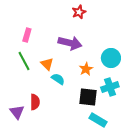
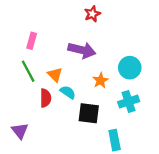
black square: (88, 97) -> (89, 113), moved
red semicircle: (35, 102) -> (46, 98), moved
cyan rectangle: (98, 120) -> (115, 140), turned 48

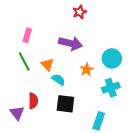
red semicircle: (46, 98) -> (33, 101), moved
black square: (89, 113) -> (65, 104), moved
cyan rectangle: (115, 140) -> (99, 121), turned 30

